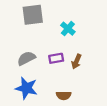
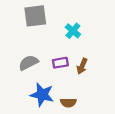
blue star: (26, 88) -> (42, 95), moved

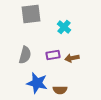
gray semicircle: (28, 63) -> (25, 55), turned 132
brown arrow: (82, 66) -> (72, 58), turned 56

